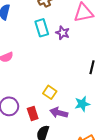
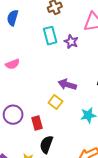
purple arrow: (59, 113) -> (67, 85), moved

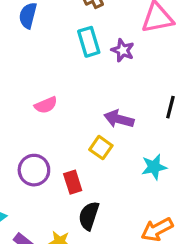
pink semicircle: (12, 64) -> (46, 105), moved

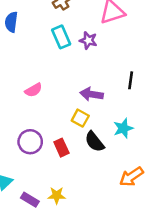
black semicircle: (89, 216) -> (94, 142), moved, turned -50

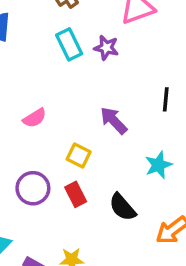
purple arrow: (92, 94) -> (114, 120), turned 40
yellow square: (80, 118) -> (79, 156), moved
black semicircle: (94, 142) -> (122, 207), moved

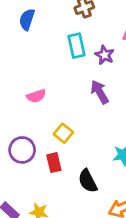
purple arrow: (114, 120) -> (100, 92), moved

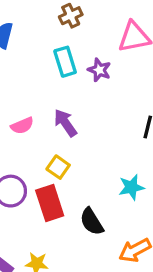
purple arrow: (100, 92) -> (65, 123), moved
red rectangle: (54, 163) -> (50, 203), size x1.5

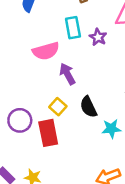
pink semicircle: (22, 126) -> (46, 51), moved, size x1.5
black semicircle: (92, 222) -> (88, 107), moved

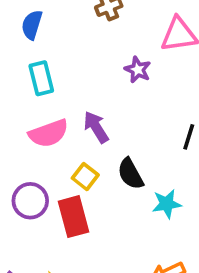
cyan rectangle: (73, 28) -> (41, 78), moved
pink semicircle: (46, 51) -> (49, 133), moved

